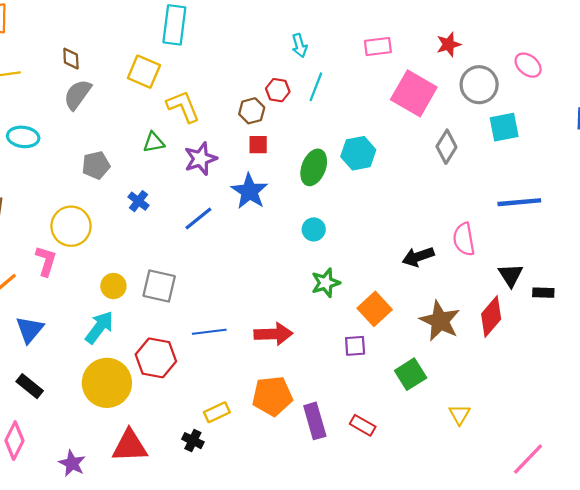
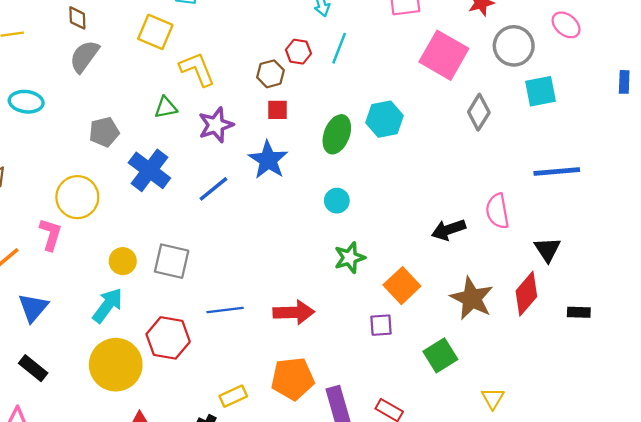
blue cross: (138, 201) -> (149, 170), size x1.8
black rectangle: (543, 293) -> (579, 312), moved

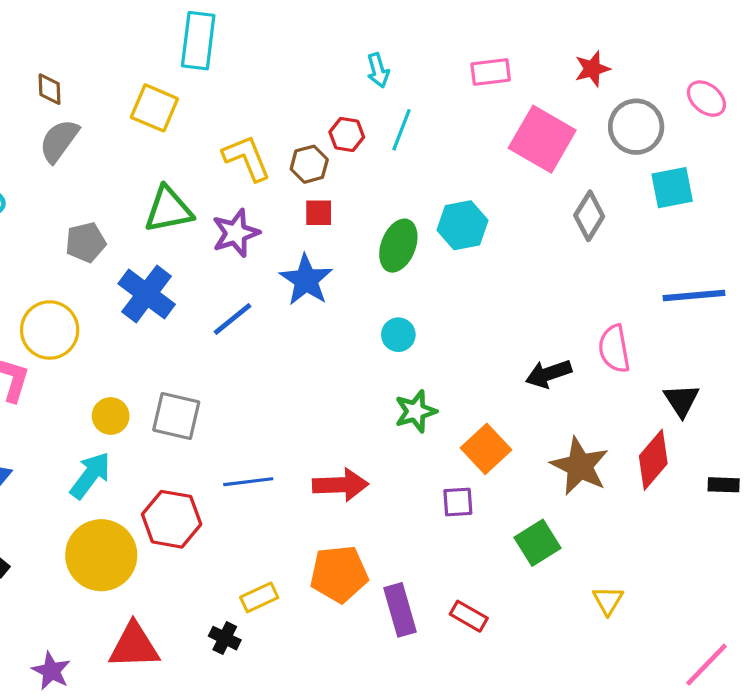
yellow L-shape: (197, 69) -> (247, 158), moved
green triangle: (166, 108) -> (168, 210), size x1.6

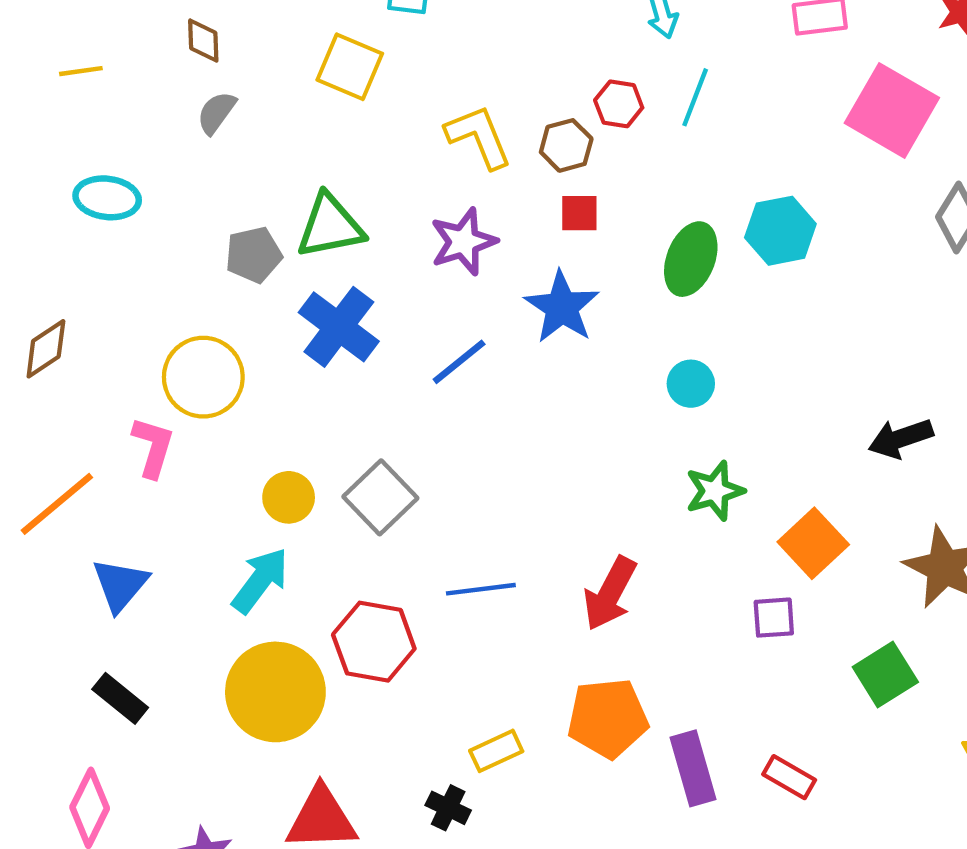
gray semicircle: (59, 141) -> (216, 113), size x0.7
green triangle: (168, 210) -> (330, 226), moved
gray square: (176, 416) -> (380, 497), turned 33
red arrow: (340, 485) -> (610, 594), turned 120

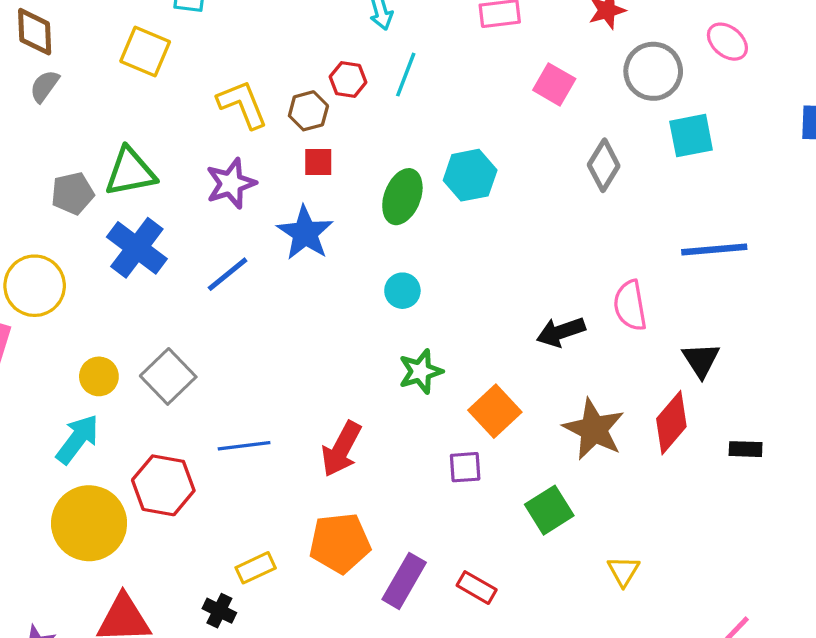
brown diamond: (203, 40) -> (35, 32), size x1.4
pink square: (892, 110) -> (554, 84), size x0.6
purple rectangle: (693, 768) -> (404, 581), turned 46

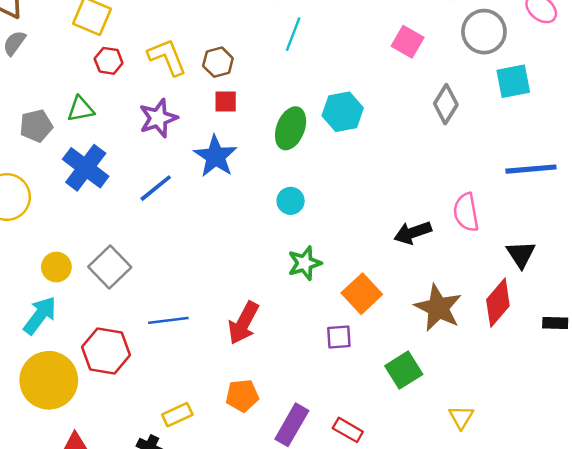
red hexagon: (348, 80) -> (109, 61), moved
green triangle: (130, 172) -> (81, 109), size x0.7
orange pentagon: (340, 543) -> (242, 396), size x0.7

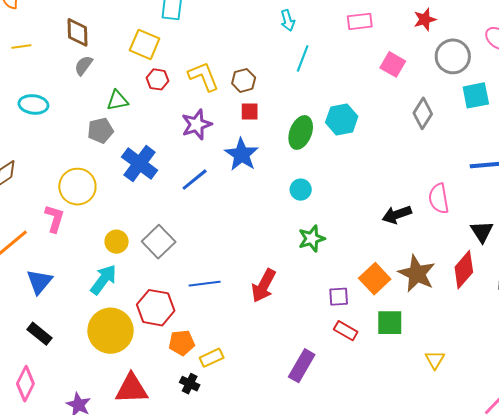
green triangle: (81, 109) -> (118, 100), moved
orange square: (362, 294) -> (375, 279), moved
green square: (404, 370) -> (390, 323), turned 32
orange pentagon: (242, 396) -> (182, 343), moved
red rectangle: (348, 430) -> (346, 331), moved

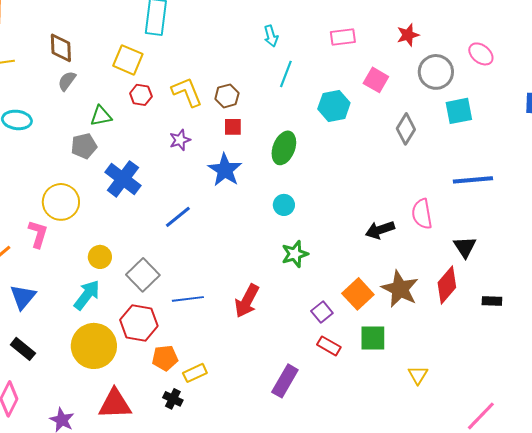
cyan hexagon: (342, 119) -> (334, 106), moved
purple star: (197, 124) -> (180, 140), size x0.7
blue line: (195, 180) -> (178, 217), moved
gray square: (159, 242) -> (143, 275), moved
purple square: (339, 297) -> (322, 312), turned -35

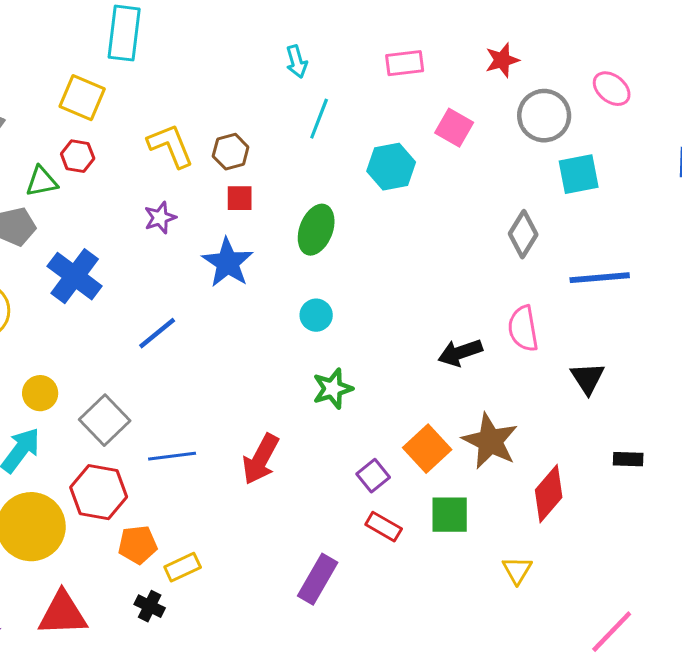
red hexagon: (141, 95) -> (78, 156), moved
gray diamond: (406, 129) -> (523, 234), moved
red diamond: (447, 285) -> (549, 494), moved

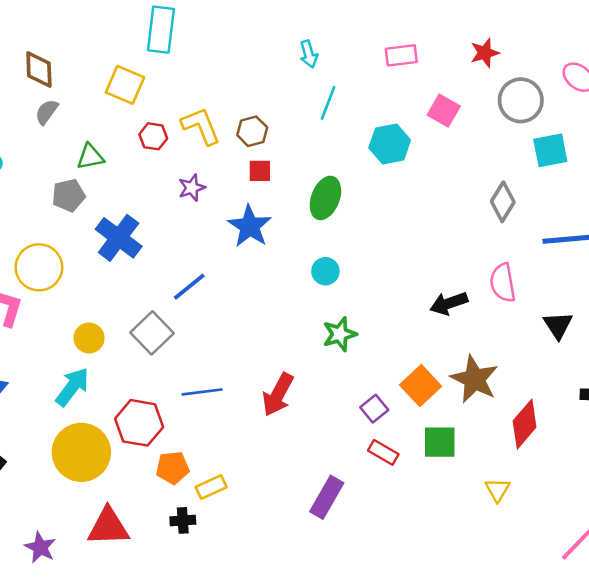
red hexagon: (78, 156) -> (153, 136), moved
gray square: (105, 420) -> (152, 333), moved
black cross: (150, 606) -> (183, 520), turned -30

